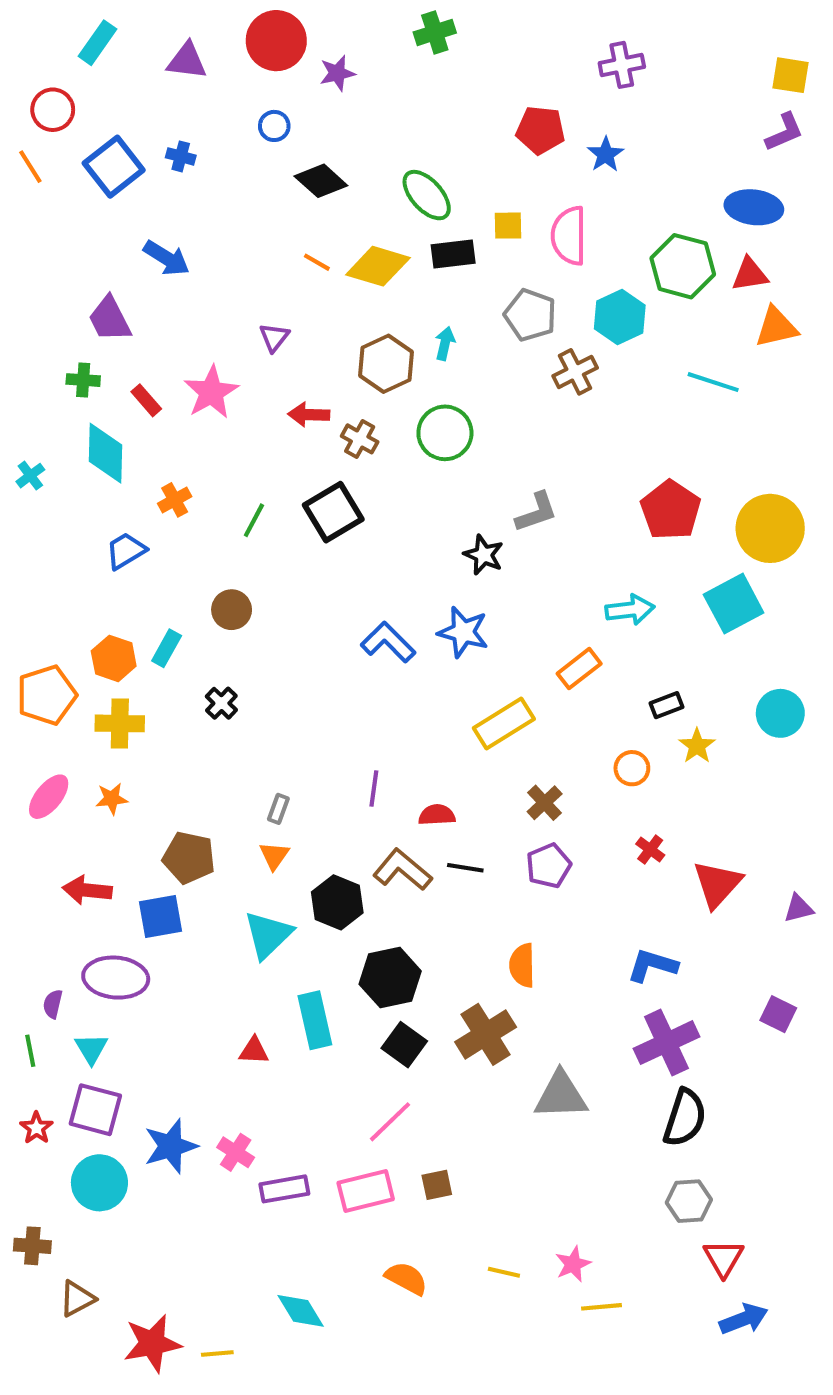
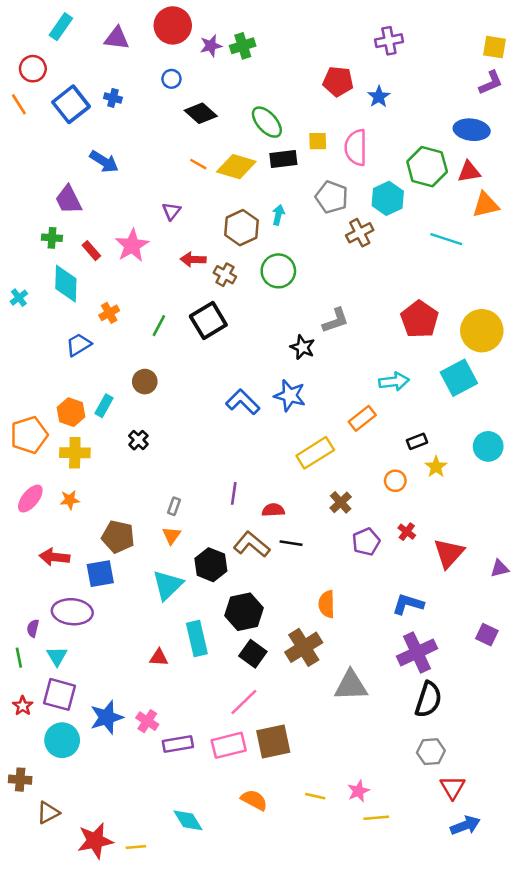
green cross: (435, 32) -> (243, 46), moved
purple pentagon: (549, 866) -> (366, 542), moved
brown square: (437, 1185) -> (273, 741), size x1.8

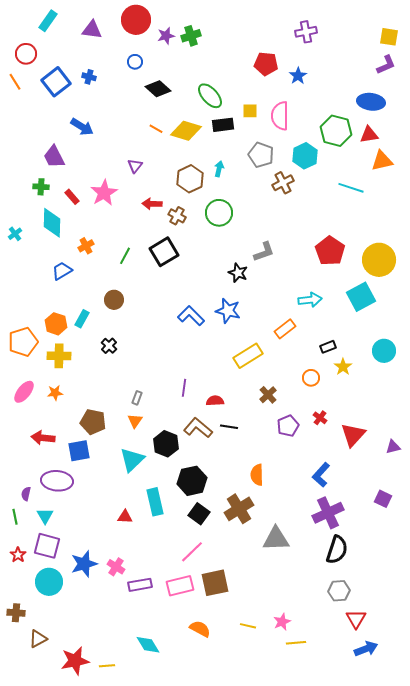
blue L-shape: (408, 604) -> (321, 475), turned -65

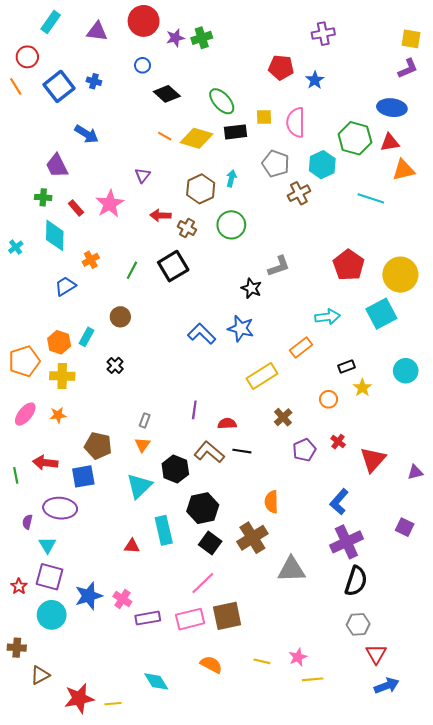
green line: (15, 517) -> (16, 475), moved

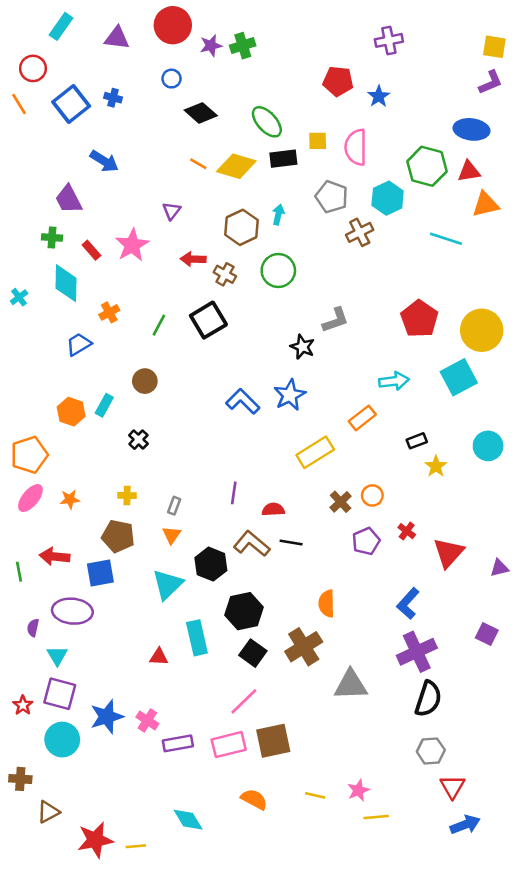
blue star: (241, 328) -> (290, 395), turned 30
orange pentagon: (24, 361) -> (29, 455), moved
yellow cross: (62, 376) -> (127, 495), moved, size x0.6
orange circle: (329, 399) -> (372, 495), moved

